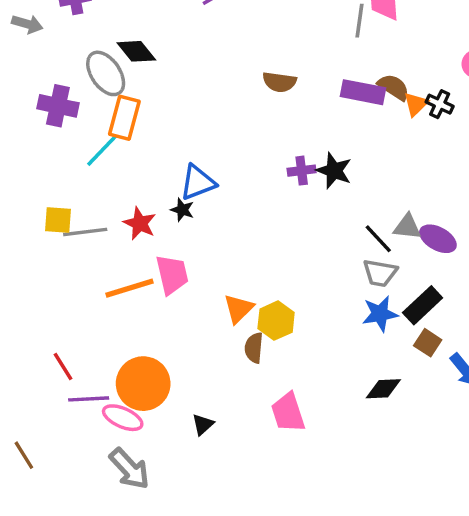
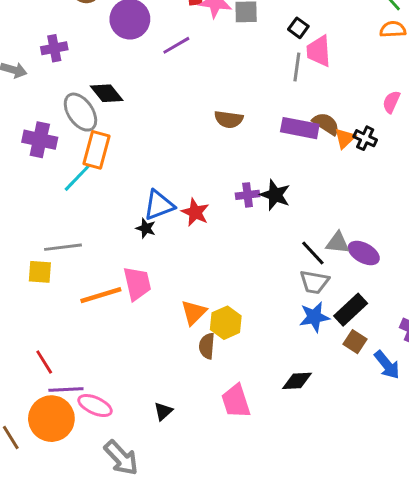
yellow square: (58, 220) -> (40, 272), moved
red star: (140, 223) -> (195, 212), moved
orange circle: (143, 384) -> (51, 419), moved
black diamond: (383, 389) -> (297, 381), moved
gray arrow: (129, 469) -> (121, 458), moved

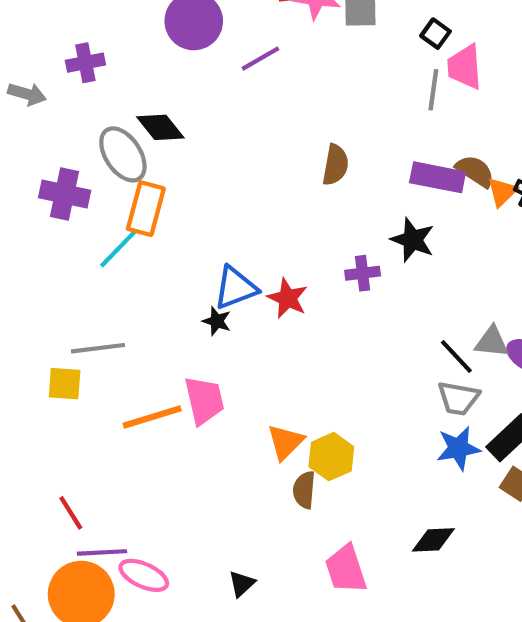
brown semicircle: (229, 119) -> (335, 165), turned -88
black star: (275, 195) -> (413, 240), moved

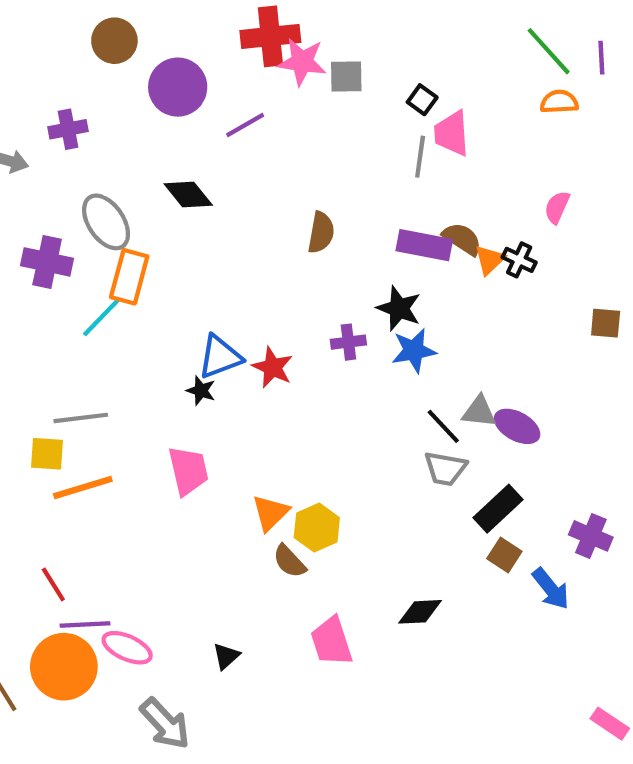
black diamond: (160, 127) -> (188, 195), moved
orange line: (152, 417) -> (83, 488), moved
blue star: (458, 448) -> (414, 351), moved
brown semicircle: (304, 490) -> (289, 561), turned -48

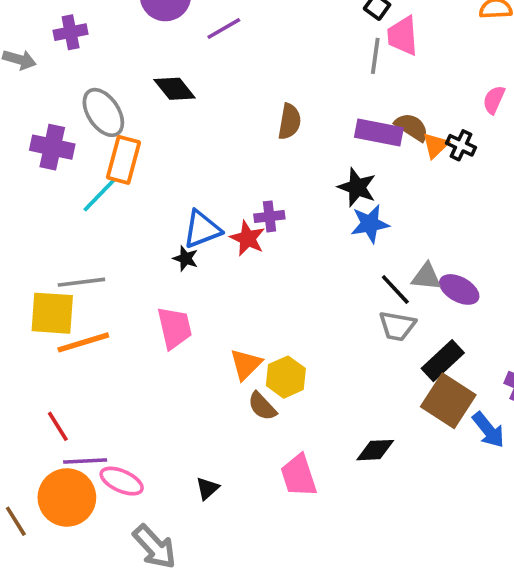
purple cross: (348, 342) -> (269, 216), moved
yellow square: (47, 454) -> (52, 313), size x1.5
brown square: (504, 555) -> (448, 401), size x1.8

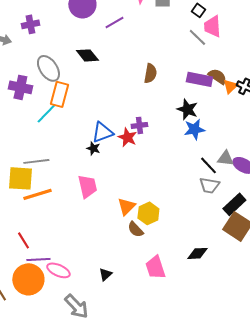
gray line: (375, 56) -> (197, 37), turned -54

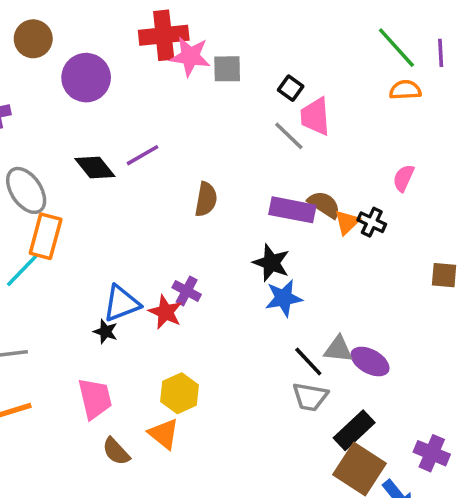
purple line: (114, 22) -> (143, 155), moved
purple cross: (139, 125) -> (187, 291), turned 35
orange triangle: (126, 206) -> (164, 434), turned -36
yellow hexagon: (148, 213) -> (180, 393), moved
brown semicircle: (135, 229) -> (116, 451), moved

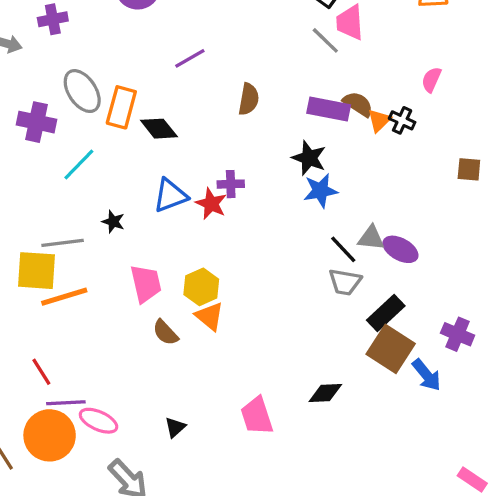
black diamond: (95, 168) -> (159, 129), moved
orange rectangle: (46, 236) -> (121, 107), moved
purple cross: (187, 291) -> (231, 184), turned -30
black star: (105, 332) -> (113, 222), moved
yellow hexagon: (180, 393) -> (201, 287), moved

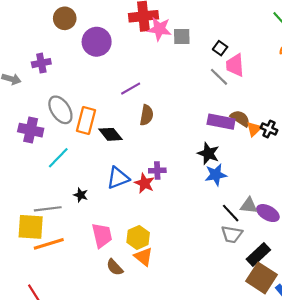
brown semicircle: (249, 99) -> (147, 115), moved

